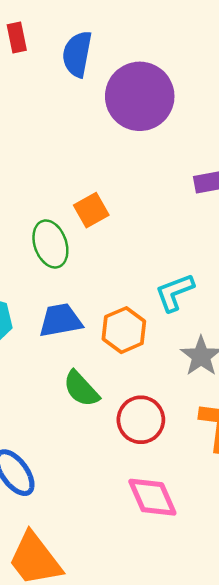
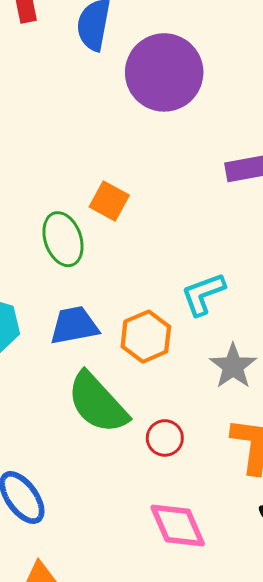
orange square: (91, 210) -> (109, 201), turned -32
green semicircle: (81, 389) -> (97, 403), size x1.5
red circle: (141, 420) -> (165, 438), size x0.7

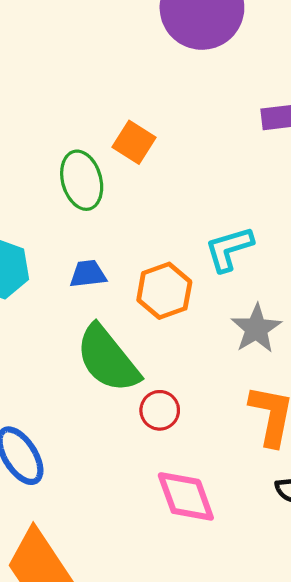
blue trapezoid: (74, 325) -> (88, 274), size x0.7
red circle: (165, 438) -> (160, 410), moved

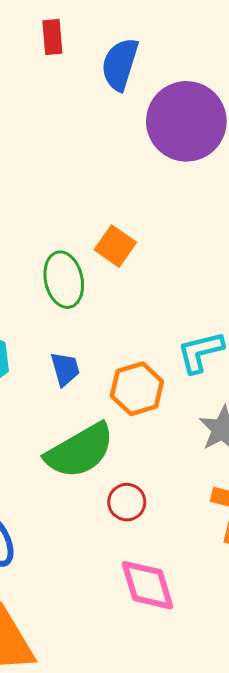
blue trapezoid: (88, 274) -> (65, 369), turned 78
green semicircle: (108, 359) -> (80, 451), turned -84

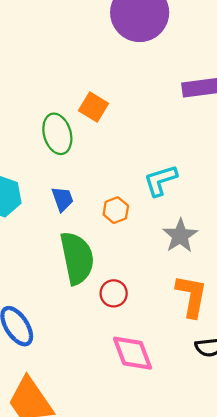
orange hexagon: (137, 389) -> (116, 210), size x0.7
green semicircle: (80, 451) -> (77, 258), turned -68

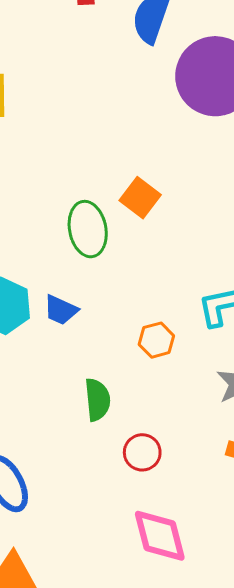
blue trapezoid: (62, 199) -> (61, 310), moved, turned 128
green semicircle: (77, 258) -> (97, 400), size x0.6

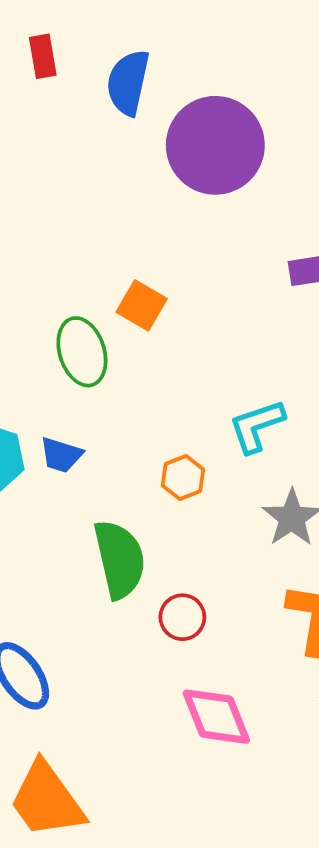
green semicircle: (97, 400) -> (120, 559), size x1.5

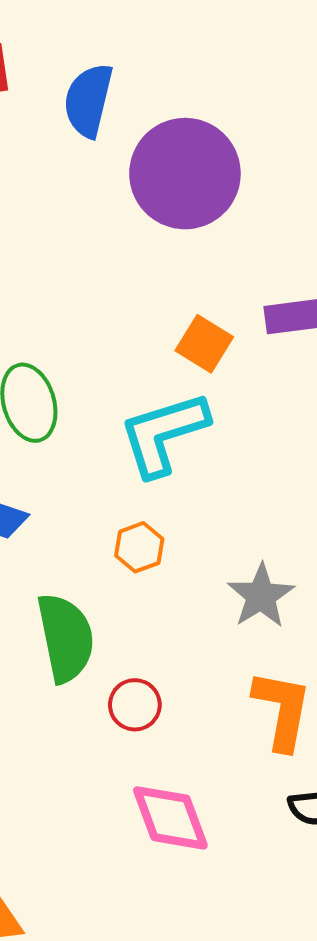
orange square: (142, 305) -> (204, 344), moved
cyan L-shape: (257, 426) -> (164, 434), moved, size x1.4

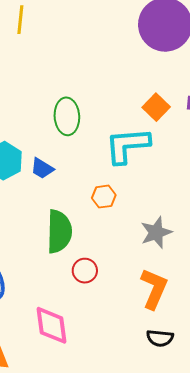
pink diamond: (170, 818) -> (52, 325), moved

